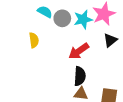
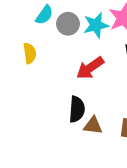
cyan semicircle: (45, 12) -> (44, 15), turned 96
black semicircle: (80, 76) -> (77, 109), moved

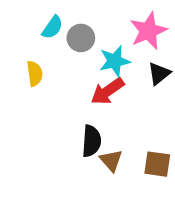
cyan star: (96, 25) -> (115, 61), moved
brown triangle: (93, 125) -> (111, 161), turned 42

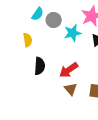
red arrow: (108, 91) -> (69, 70), moved
black semicircle: (92, 141) -> (40, 66), moved

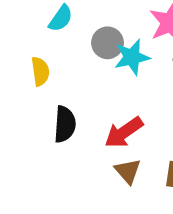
gray circle: (54, 20) -> (108, 43), moved

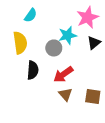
gray circle: (108, 43) -> (54, 48), moved
yellow semicircle: (40, 71) -> (20, 43), size x1.5

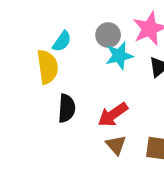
cyan semicircle: (31, 15) -> (62, 41), moved
gray circle: (54, 48) -> (108, 35), moved

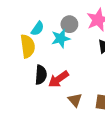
cyan star: (119, 56) -> (61, 38), moved
red arrow: (113, 115) -> (58, 79), moved

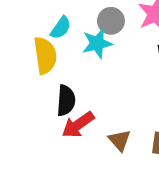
red arrow: (58, 79) -> (78, 125), moved

